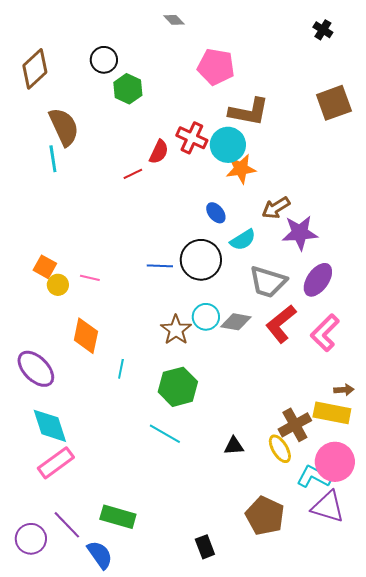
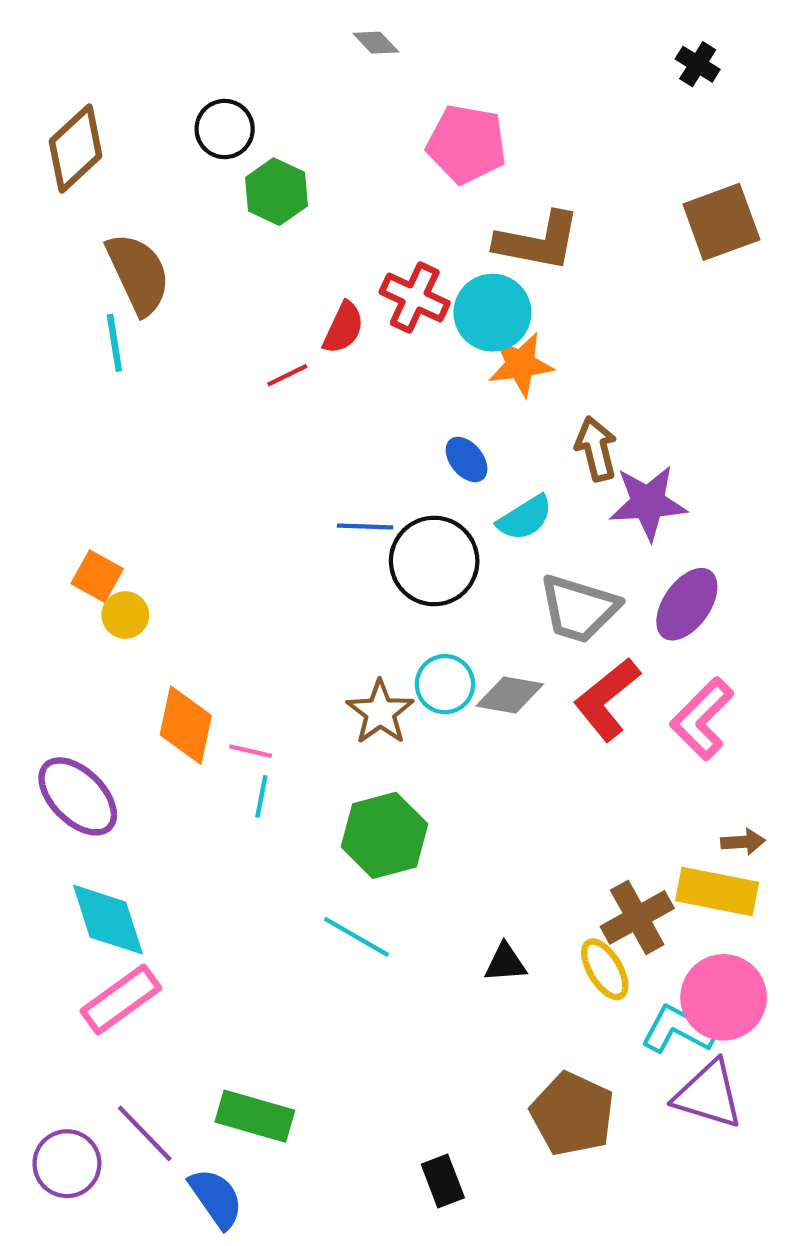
brown arrow: (276, 208) -> (596, 449), turned 108
blue line: (160, 266) -> (365, 526), moved
pink line: (90, 278) -> (251, 751), moved

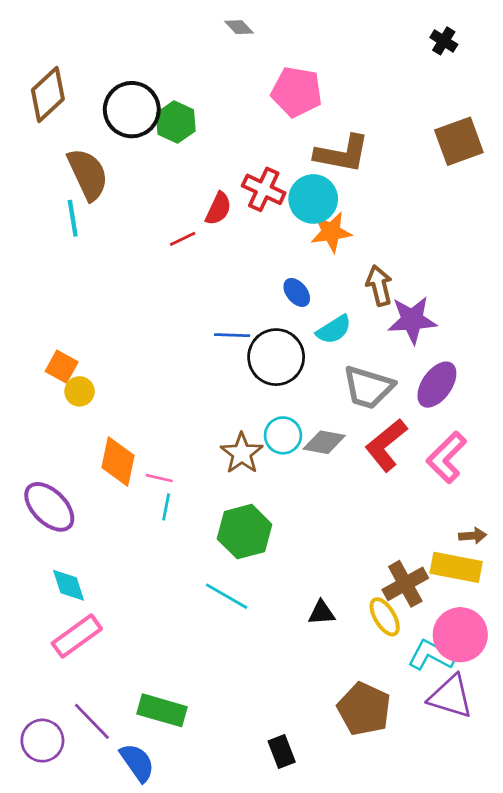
black circle: (225, 129) -> (132, 110), moved, size x1.5
cyan diamond: (108, 920) -> (69, 585), size x0.7

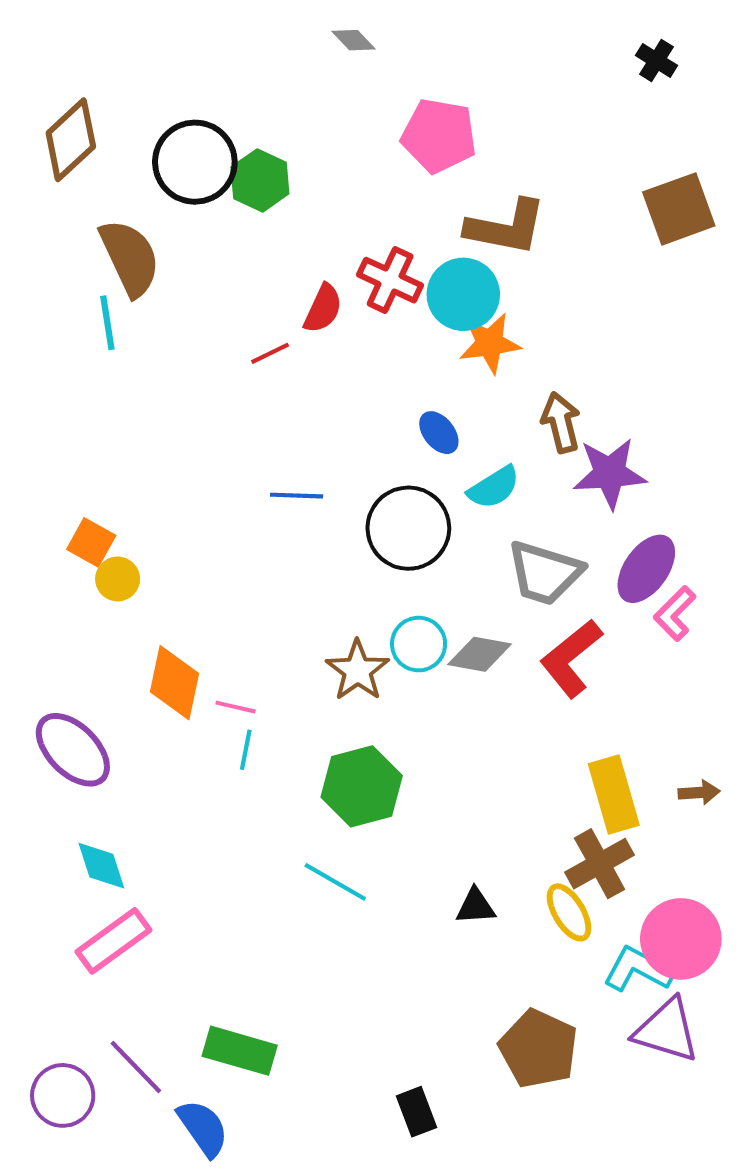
blue line: (232, 335) -> (297, 496), moved
pink L-shape: (447, 457) -> (675, 614), moved, size x0.7
yellow rectangle: (456, 567) -> (614, 795), moved, turned 63

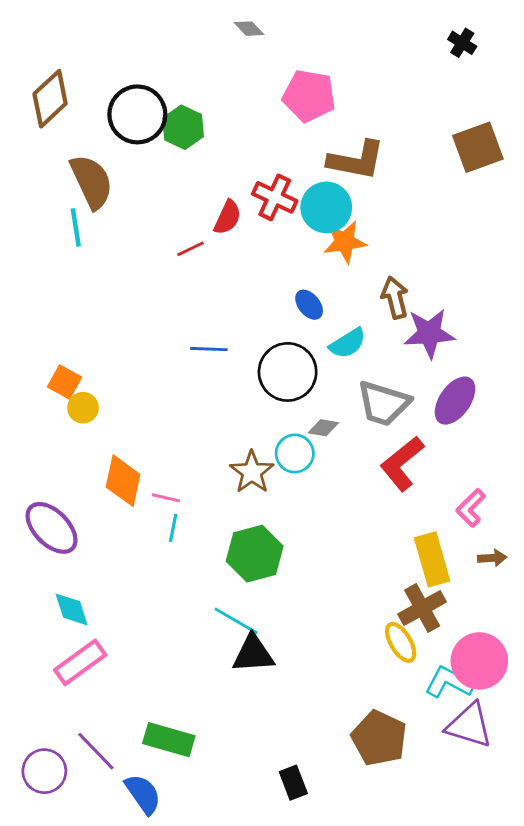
pink L-shape: (675, 614) -> (471, 508), moved
gray diamond: (480, 654) -> (323, 428), moved, size x0.7
black triangle: (475, 906) -> (253, 654), moved, size x1.5

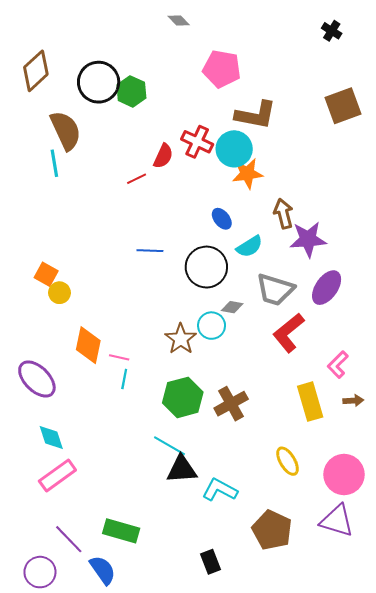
brown cross: (422, 608) -> (231, 404), moved
cyan L-shape: (449, 682) -> (220, 490), moved
purple circle: (44, 771) -> (40, 572), moved

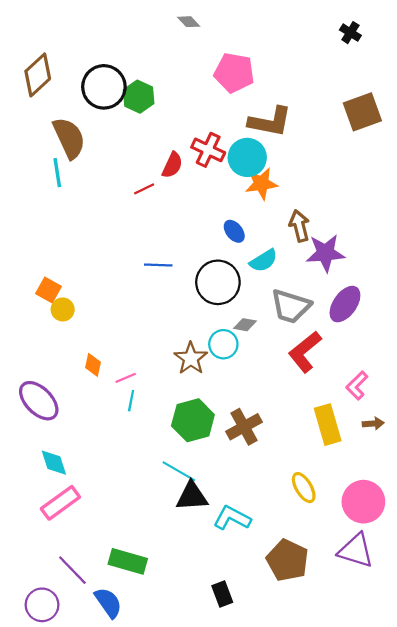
orange diamond: (88, 345) -> (93, 365), size x0.6
pink line: (119, 357) -> (126, 378), turned -36

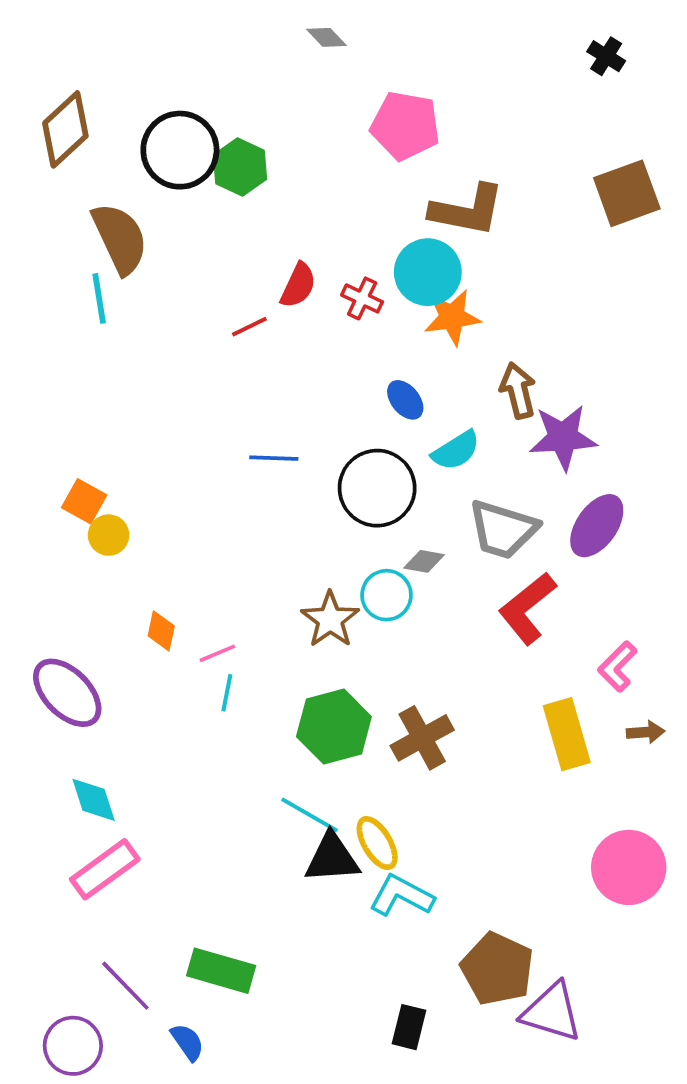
red cross: (208, 150) -> (362, 298), moved, size x0.7
yellow ellipse: (304, 488) -> (377, 843), moved
purple triangle: (356, 551) -> (552, 1012), moved
black rectangle: (222, 594) -> (409, 1027), moved, turned 35
blue semicircle: (108, 603) -> (187, 1042), size x0.7

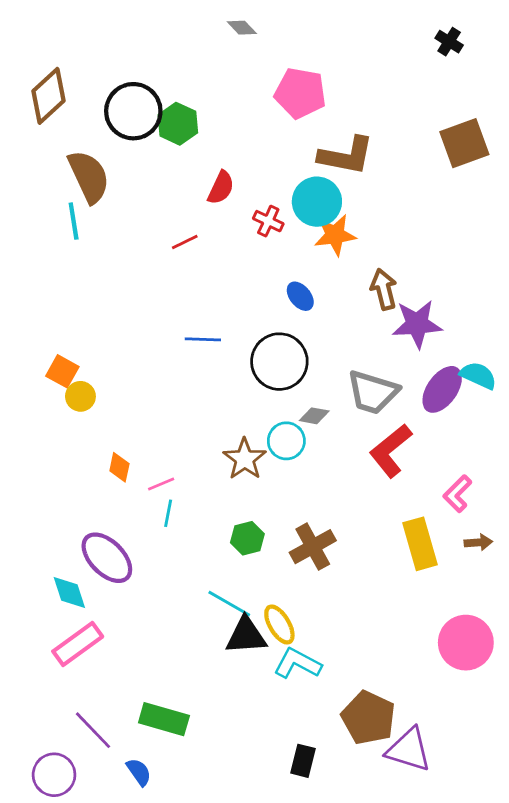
red semicircle: (298, 285) -> (221, 188), moved
cyan semicircle: (456, 451) -> (478, 375), moved, turned -123
purple ellipse: (67, 693) -> (107, 558), moved
green hexagon: (334, 727) -> (247, 538), size x0.6

